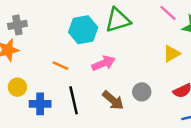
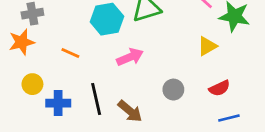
orange line: (60, 66) -> (70, 53), moved
brown arrow: (113, 100) -> (130, 111), moved

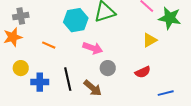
pink arrow: (130, 57) -> (93, 48), turned 42
red semicircle: (219, 88) -> (143, 72), moved
gray circle: (173, 90) -> (108, 68), moved

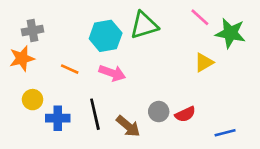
pink arrow: (93, 48) -> (112, 73), moved
gray circle: (108, 68) -> (159, 112), moved
red semicircle: (143, 72) -> (185, 114), moved

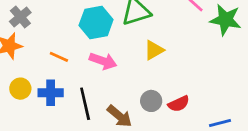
gray cross: (33, 31) -> (20, 17), turned -30
yellow triangle: (204, 62) -> (154, 50), moved
blue cross: (58, 118) -> (51, 93), moved

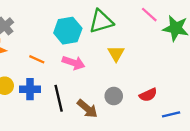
yellow triangle: (154, 50) -> (116, 54), turned -30
red semicircle: (179, 104) -> (148, 95), moved

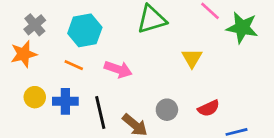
cyan hexagon: (68, 31) -> (85, 30), moved
yellow triangle: (116, 54) -> (192, 58), moved

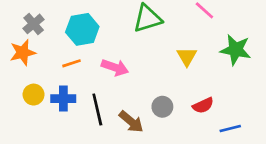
green star: (242, 28) -> (236, 50), moved
orange line: (74, 65) -> (72, 63), turned -42

